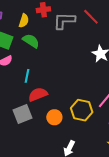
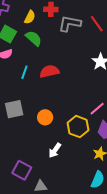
red semicircle: (38, 94) -> (49, 71), moved
yellow hexagon: (82, 110) -> (78, 127), moved

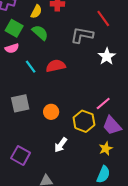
gray L-shape: (70, 24) -> (82, 35), moved
cyan line: (24, 72) -> (31, 67), turned -56
purple square: (22, 170) -> (21, 155), moved

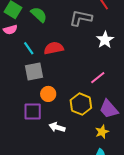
gray square: (20, 103) -> (34, 71), moved
pink line: (103, 103) -> (98, 78), moved
white arrow: (61, 145) -> (57, 127), turned 70
purple square: (21, 155) -> (33, 111), moved, turned -30

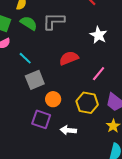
gray L-shape: (81, 18) -> (54, 21), moved
red semicircle: (54, 48) -> (69, 58), moved
purple square: (33, 111) -> (41, 119), turned 30

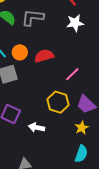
white star: (98, 35) -> (75, 23), moved, turned 30
orange circle: (53, 99) -> (20, 52), moved

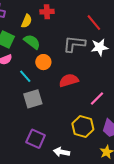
gray L-shape: (33, 18) -> (74, 44), moved
orange circle: (20, 52) -> (43, 62), moved

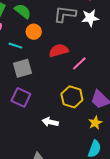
cyan line: (25, 76) -> (15, 46), turned -32
pink line: (97, 98) -> (79, 63), moved
purple square: (36, 139) -> (21, 97), moved

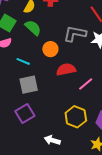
orange circle: (34, 32) -> (50, 49), moved
purple square: (21, 97) -> (25, 114), turned 30

